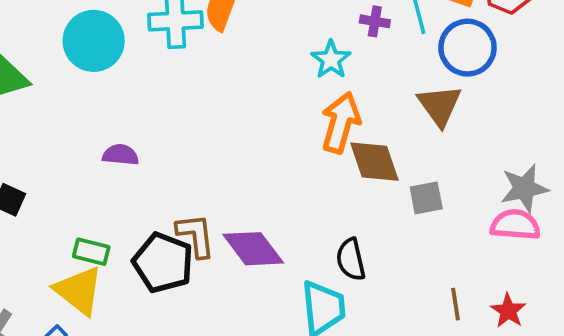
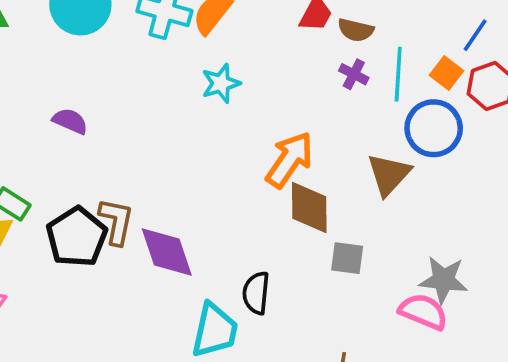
cyan star: (331, 60) -> (221, 83), moved

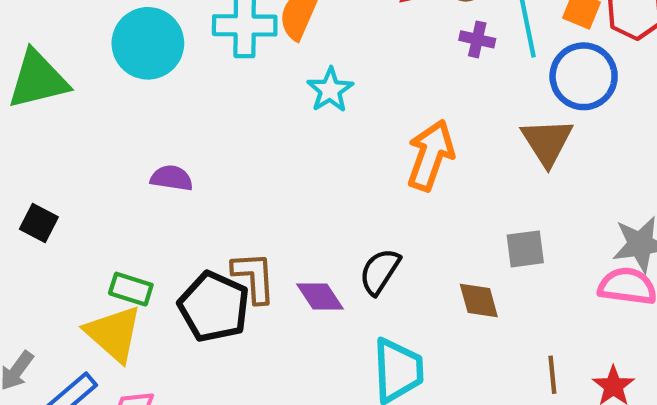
brown diamond: (309, 207) -> (479, 301), moved, size x0.7
purple diamond: (167, 252) -> (320, 297), size x0.7
black semicircle: (256, 293) -> (380, 272), moved, turned 42

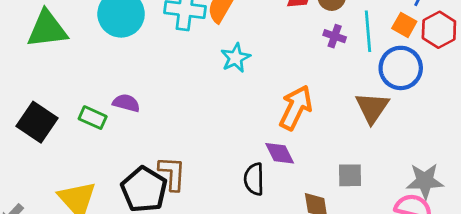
black square: (39, 223) -> (37, 122), size x1.6
black semicircle: (380, 272) -> (254, 179), turned -40
green rectangle: (131, 289) -> (93, 118), moved
purple diamond: (320, 297) -> (280, 153), moved

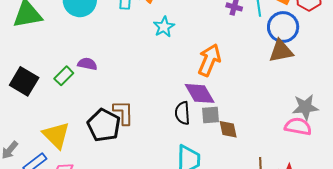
brown triangle: (372, 108) -> (281, 51), moved, turned 48
green rectangle: (93, 118) -> (64, 76), turned -66
purple diamond: (280, 153) -> (200, 93), size x1.4
gray square: (350, 175) -> (211, 115), moved

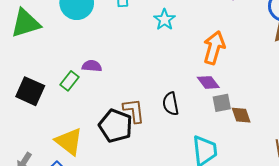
purple diamond: (200, 93) -> (208, 82), size x0.7
black semicircle: (182, 113) -> (171, 104), moved

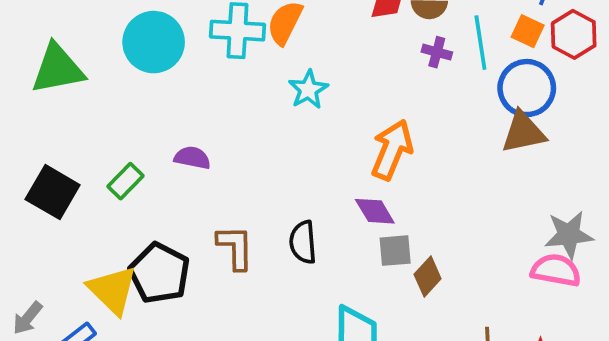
purple semicircle: (92, 66) -> (192, 158), moved
brown diamond: (241, 115) -> (428, 277), turned 55
black pentagon: (116, 126) -> (159, 273), moved

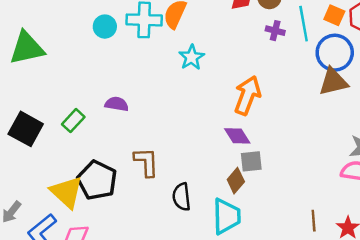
cyan circle: (154, 42) -> (105, 27), moved, size x0.6
black semicircle: (303, 242) -> (182, 197), moved
brown diamond: (428, 277) -> (236, 181), moved

